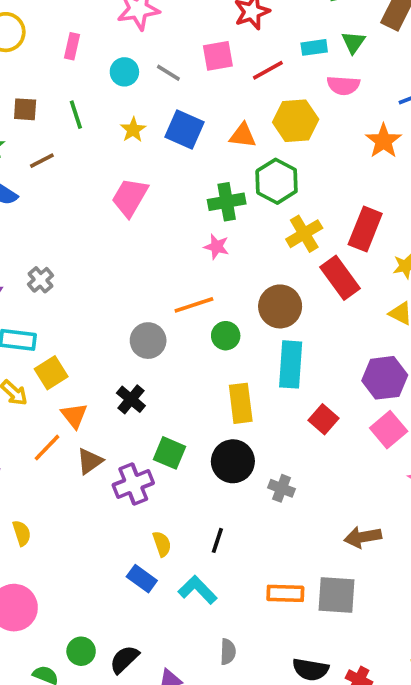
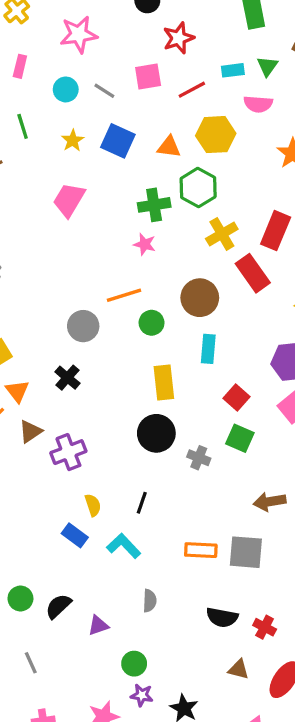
cyan rectangle: (291, 364) -> (208, 349), size x0.7
green square: (169, 453) -> (240, 438), moved

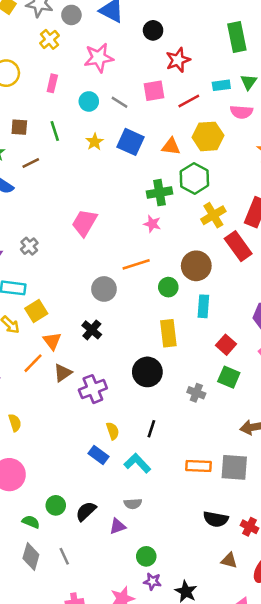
pink trapezoid: (69, 200) -> (84, 223), moved
green circle: (152, 323) -> (168, 287), moved
black circle: (156, 433) -> (147, 372), moved
gray semicircle: (150, 601) -> (133, 504), moved, turned 84

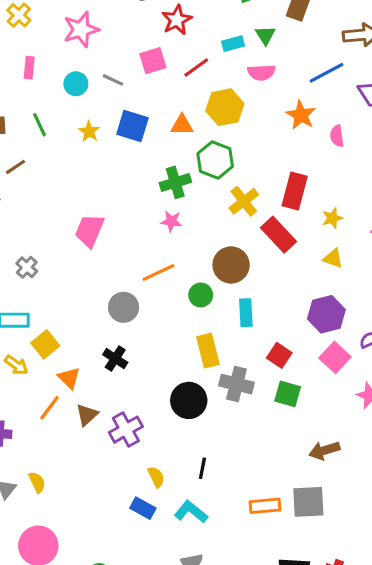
gray cross: (196, 393) -> (236, 384), moved, size x1.5

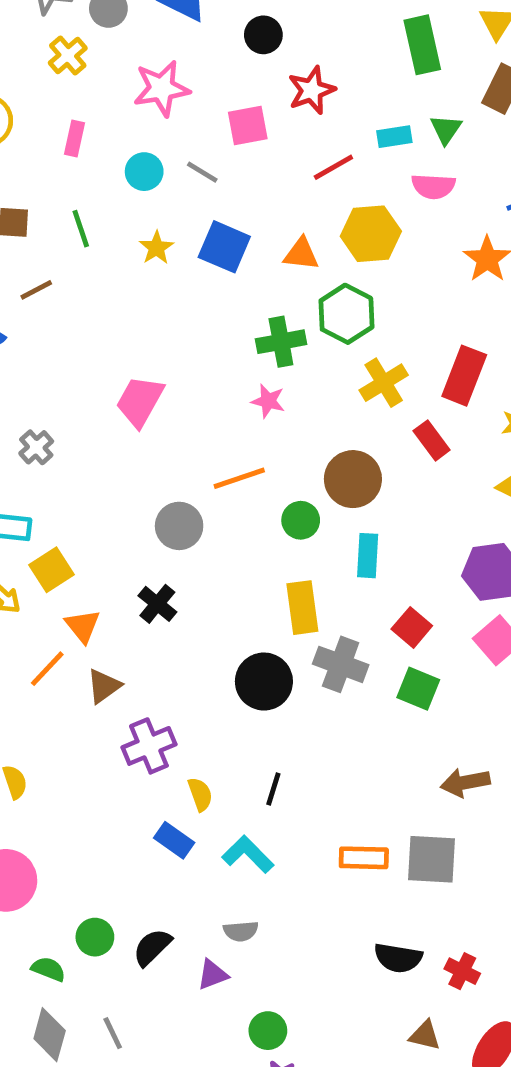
pink square: (153, 61) -> (248, 125), moved
red rectangle: (278, 235) -> (432, 440), size x0.7
purple cross: (126, 430) -> (149, 746), moved

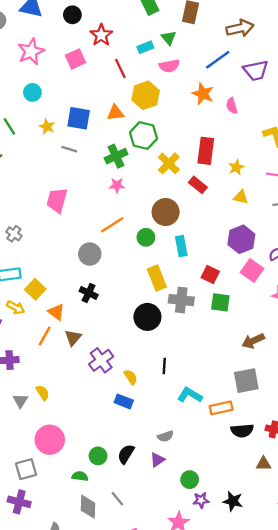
red line: (333, 167) -> (120, 69), turned -72
gray line: (202, 172) -> (69, 149), moved
cyan L-shape: (248, 854) -> (190, 395), moved
orange rectangle: (364, 858) -> (221, 408), moved

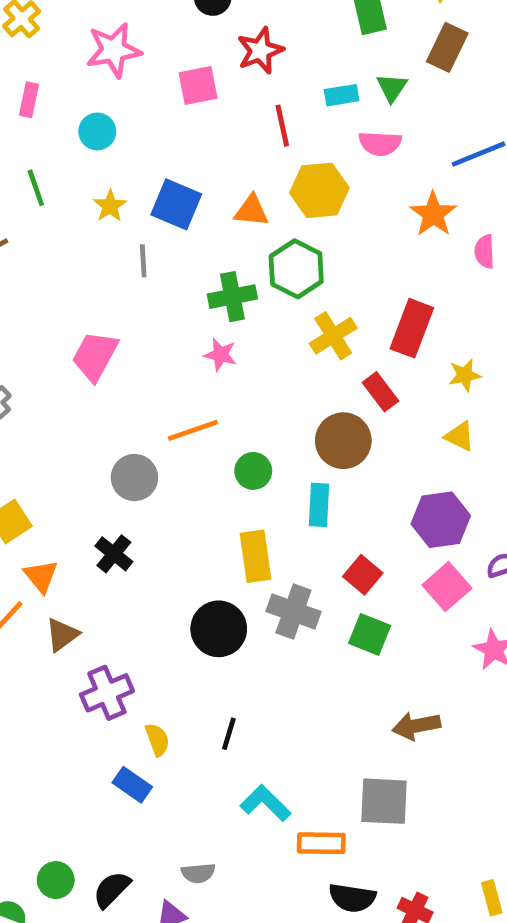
gray line: (69, 149) -> (143, 261), turned 56
brown circle: (166, 212) -> (343, 441), moved

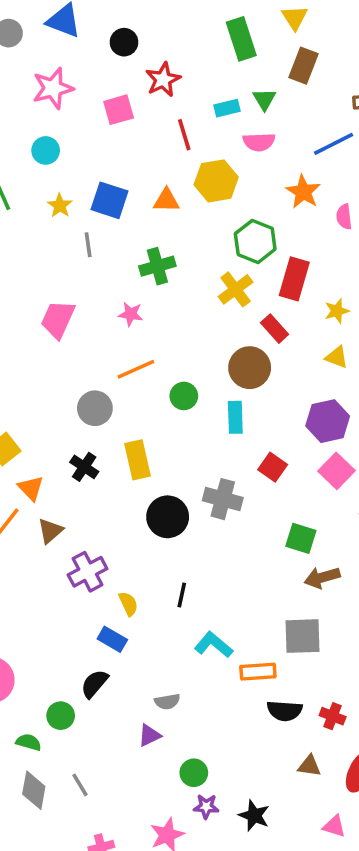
green hexagon: (296, 269) -> (255, 241), moved
pink star: (220, 355) -> (131, 314), moved
yellow rectangle: (256, 556) -> (137, 460), moved
green square: (370, 634) -> (301, 538), moved
black semicircle: (112, 889) -> (94, 684), moved

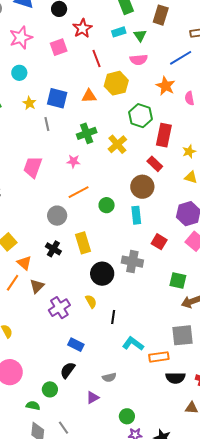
cyan rectangle: (227, 108) -> (119, 32), moved
yellow cross: (236, 289) -> (117, 144), moved
yellow semicircle: (128, 604) -> (91, 301), moved
purple triangle: (149, 735) -> (93, 398), moved

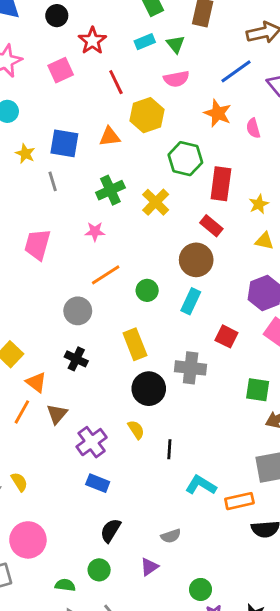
cyan rectangle: (136, 215) -> (191, 301), turned 36
yellow rectangle: (83, 243) -> (135, 344), moved
blue rectangle: (76, 345) -> (98, 483), moved
green circle: (50, 389) -> (99, 570), moved

